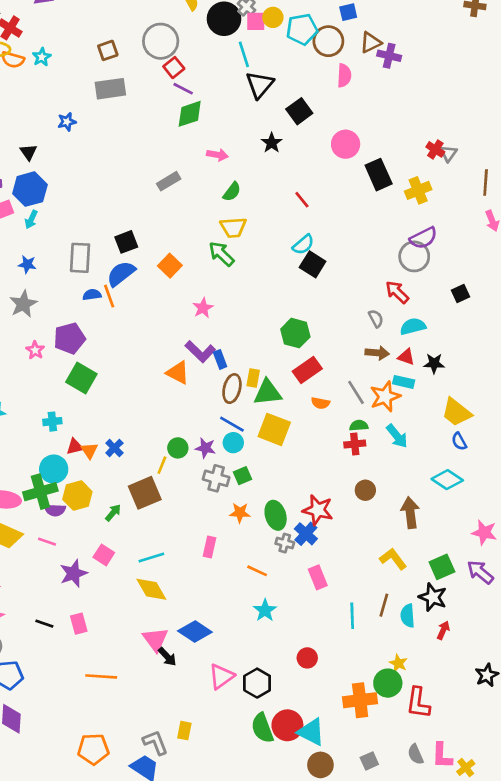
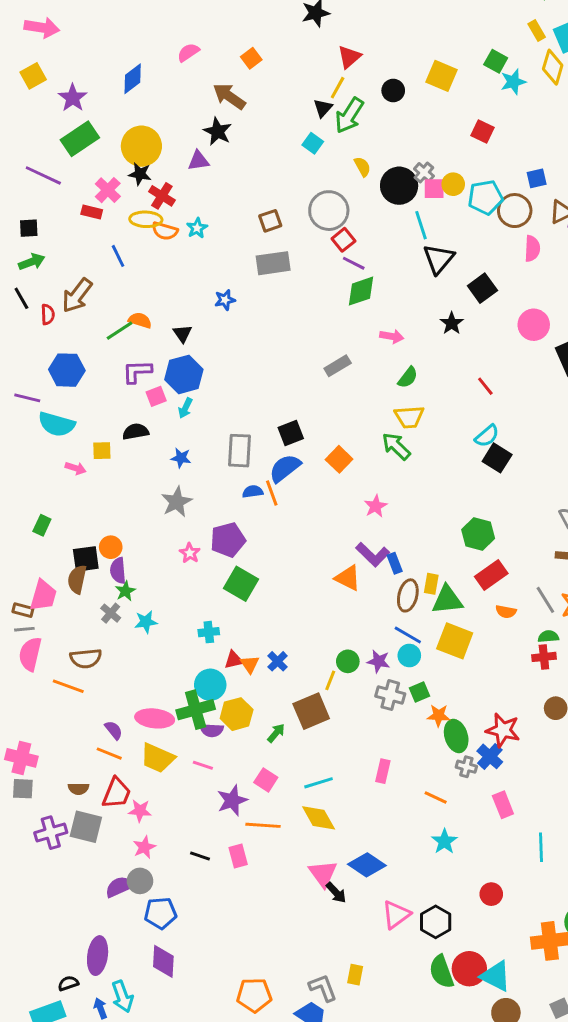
orange star: (240, 513) -> (439, 716), moved
orange line: (101, 676) -> (263, 825), moved

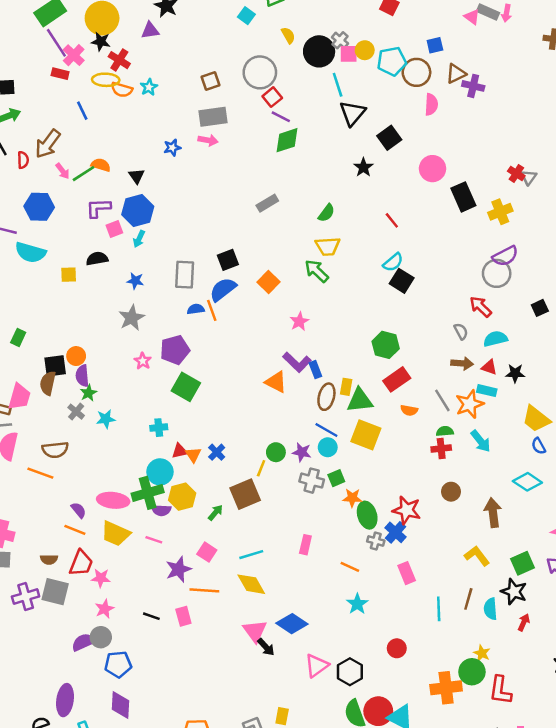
purple line: (43, 175) -> (56, 43), moved, turned 32
pink arrow: (392, 336) -> (208, 140), moved
pink arrow: (76, 468) -> (63, 171), moved, turned 35

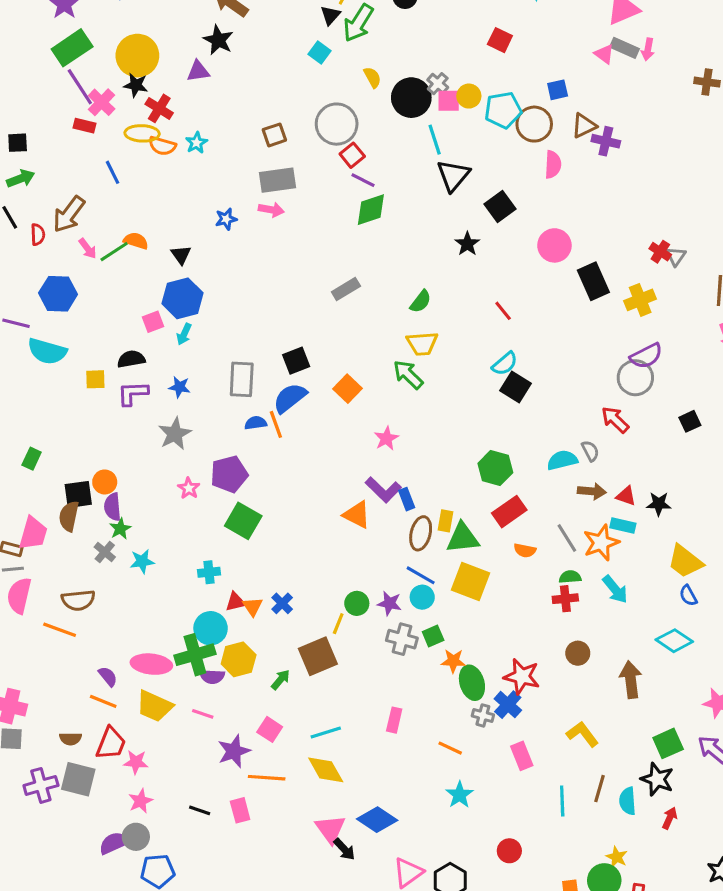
purple L-shape: (98, 208) -> (133, 393), moved
cyan semicircle: (495, 339) -> (562, 460), moved
yellow L-shape: (477, 556) -> (582, 734), moved

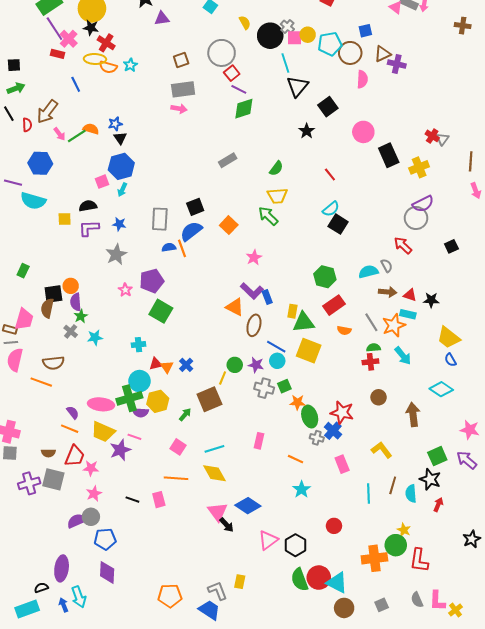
purple triangle: (198, 71) -> (162, 18), moved
blue star: (226, 219) -> (115, 124), moved
brown ellipse: (421, 533) -> (254, 325), moved
purple star: (234, 751) -> (120, 450), moved

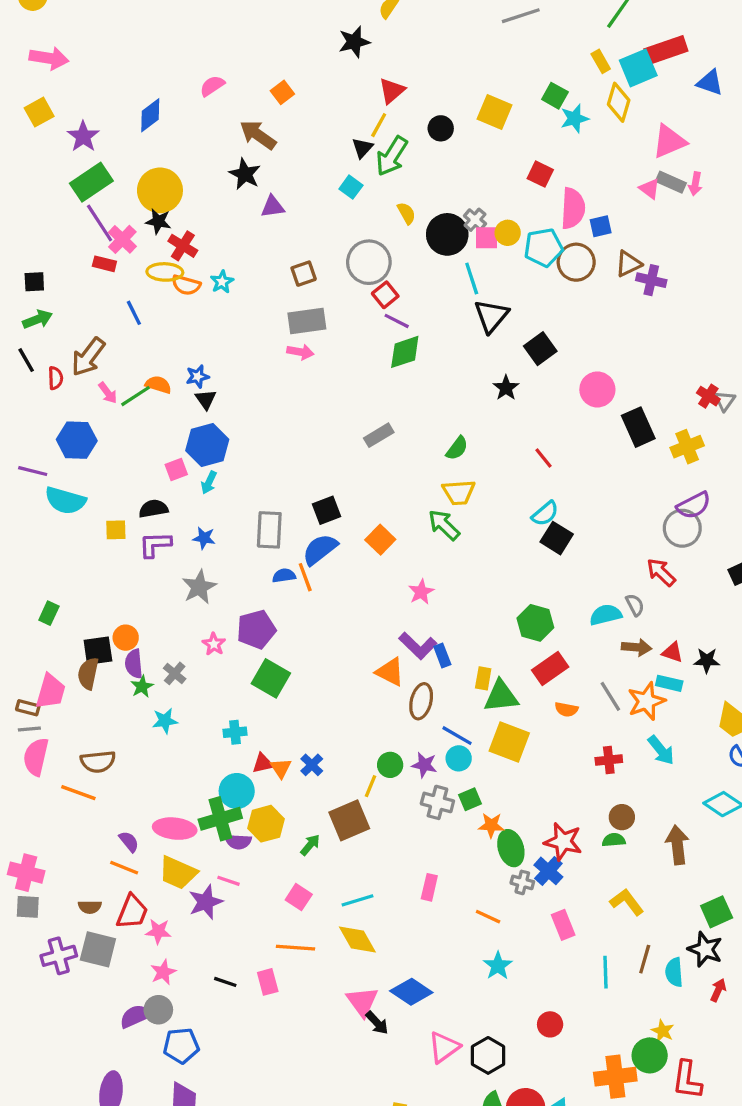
pink semicircle: (362, 79) -> (573, 208), moved, size x1.4
gray cross: (71, 331) -> (175, 673), moved
green semicircle: (373, 348) -> (614, 840), moved

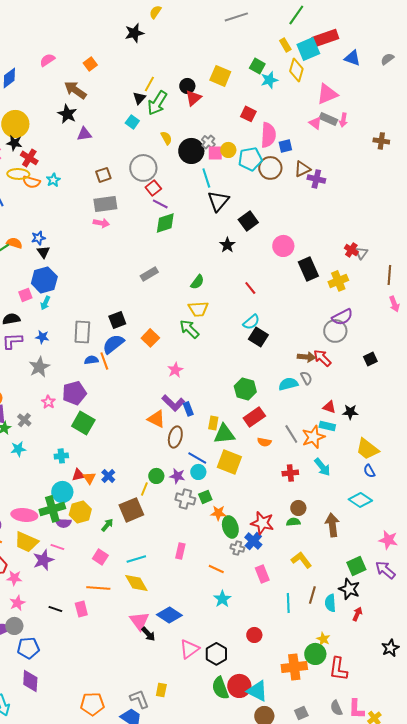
red triangle: (392, 91) -> (193, 98), moved
brown arrow: (637, 647) -> (306, 357), moved

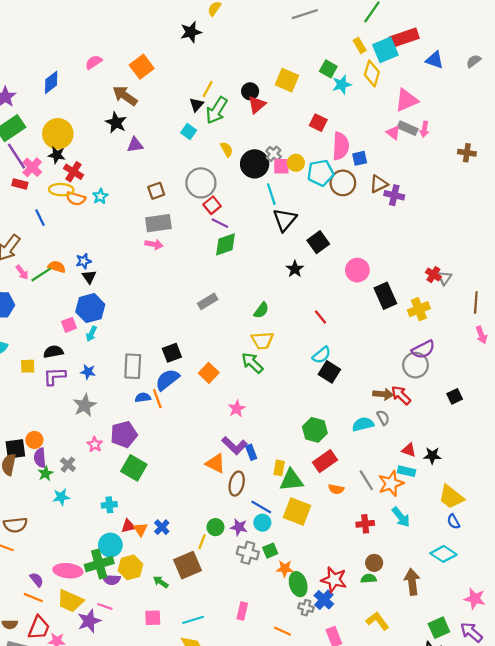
orange square: (90, 64) -> (142, 67), size x1.5
green arrow: (107, 525) -> (161, 582), turned -96
pink square: (100, 557) -> (153, 618), turned -35

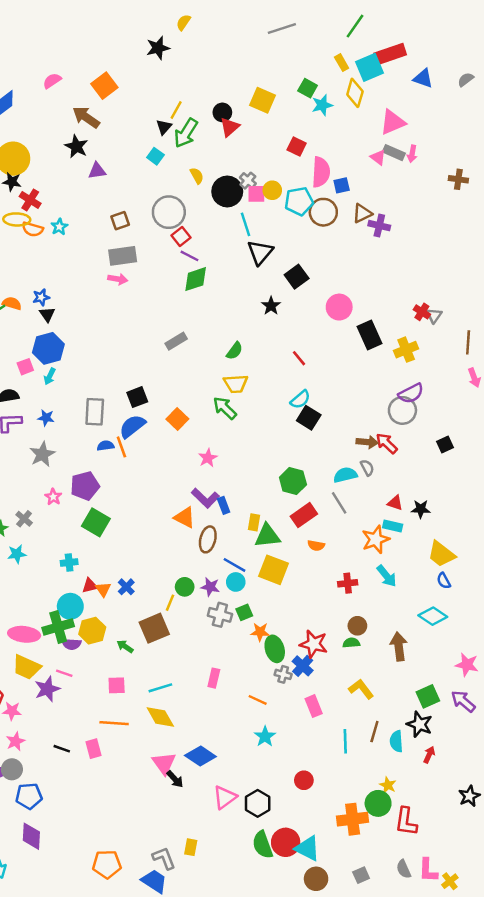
gray line: (366, 480) -> (339, 503), moved

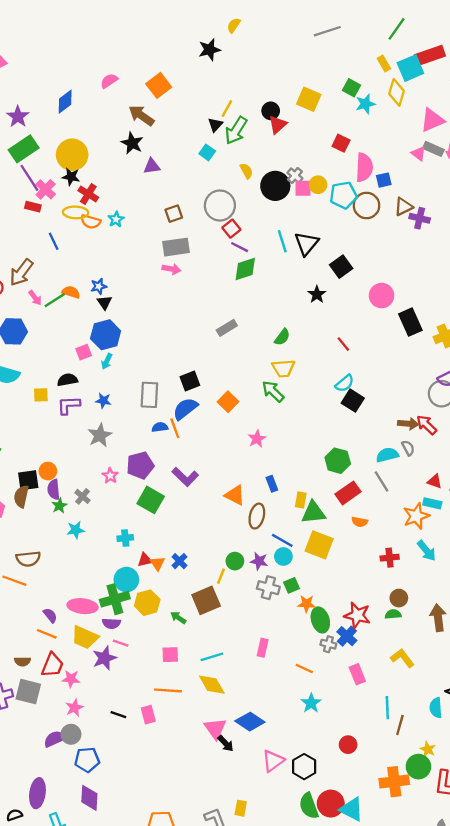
cyan line: (245, 224) -> (282, 241), moved
purple L-shape: (205, 498) -> (185, 477), moved
purple semicircle: (72, 644) -> (111, 623), moved
brown line: (374, 732) -> (400, 725), moved

